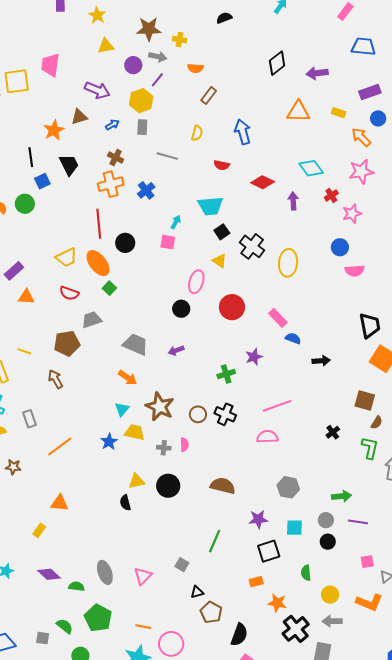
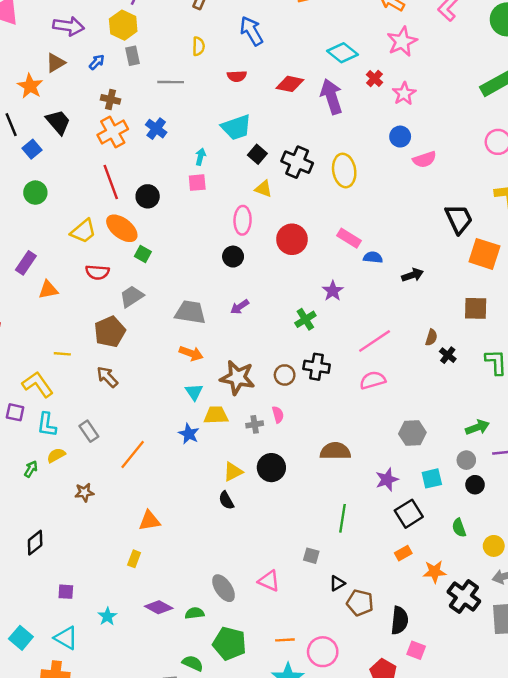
purple arrow: (293, 201) -> (331, 96), size x1.6
green circle: (25, 204) -> (35, 193), moved
brown semicircle: (377, 423) -> (431, 337), moved
pink triangle: (143, 576) -> (269, 581), turned -36

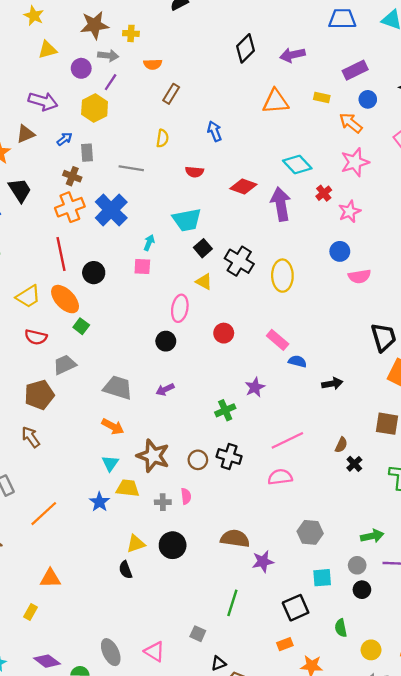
blue arrow: (251, 31) -> (215, 131), size x0.7
gray rectangle: (133, 56) -> (87, 153), moved
blue cross: (156, 129) -> (111, 210), size x1.6
red circle: (292, 239) -> (224, 333), size x0.7
purple star: (387, 480) -> (263, 561), moved

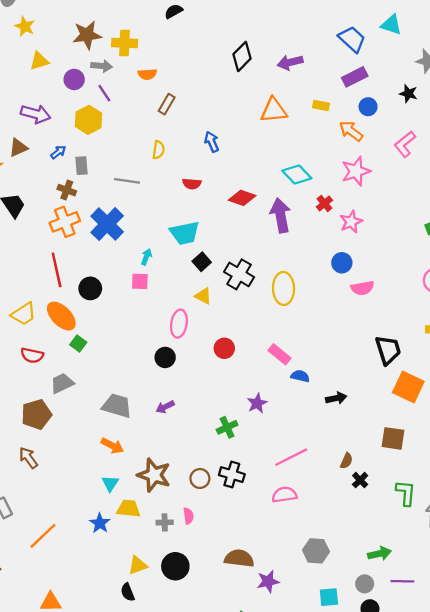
blue trapezoid: (342, 19) -> (352, 39), moved, turned 44
yellow cross: (131, 33) -> (125, 43), size x1.5
purple line: (111, 82) -> (104, 93), turned -66

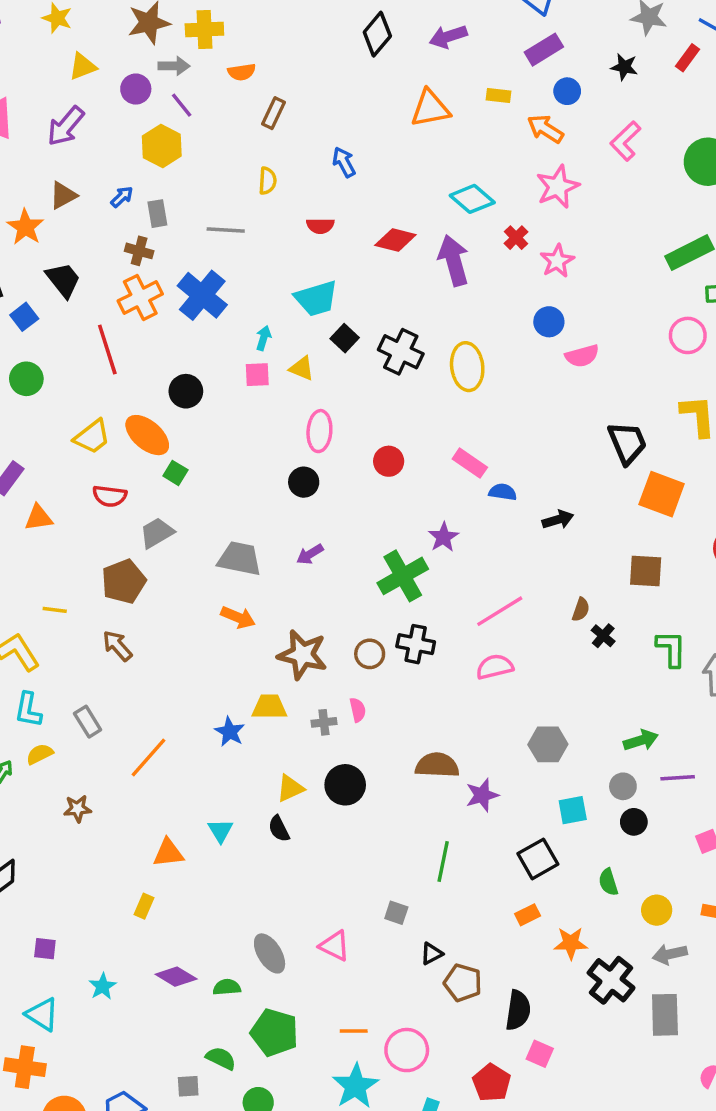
purple arrow: (36, 114) -> (66, 126), moved, turned 120
red line: (57, 270) -> (107, 350), moved
yellow triangle: (203, 296) -> (302, 368), moved
green cross: (227, 427) -> (403, 576), size x1.6
cyan triangle: (110, 483) -> (220, 831), moved

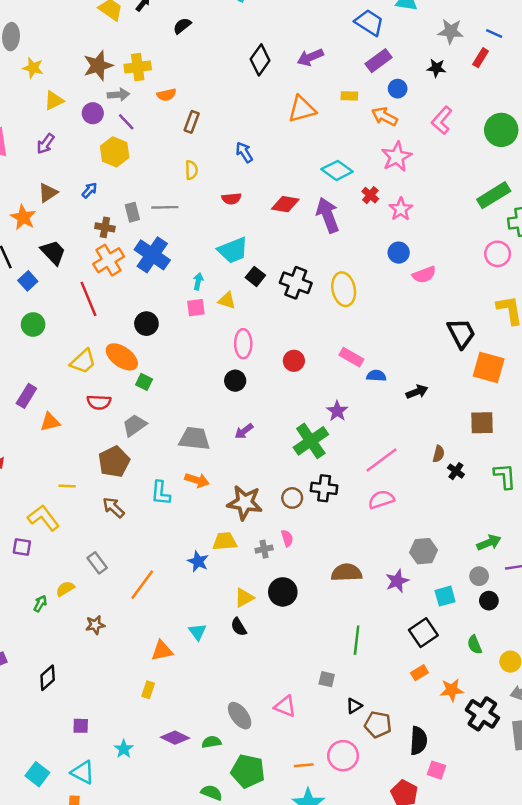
purple arrow: (66, 126) -> (46, 144), size x0.7
gray rectangle: (157, 214) -> (132, 212), moved
cyan L-shape: (28, 710) -> (161, 493), moved
purple star: (482, 795) -> (397, 581), moved
pink circle: (407, 1050) -> (343, 756), moved

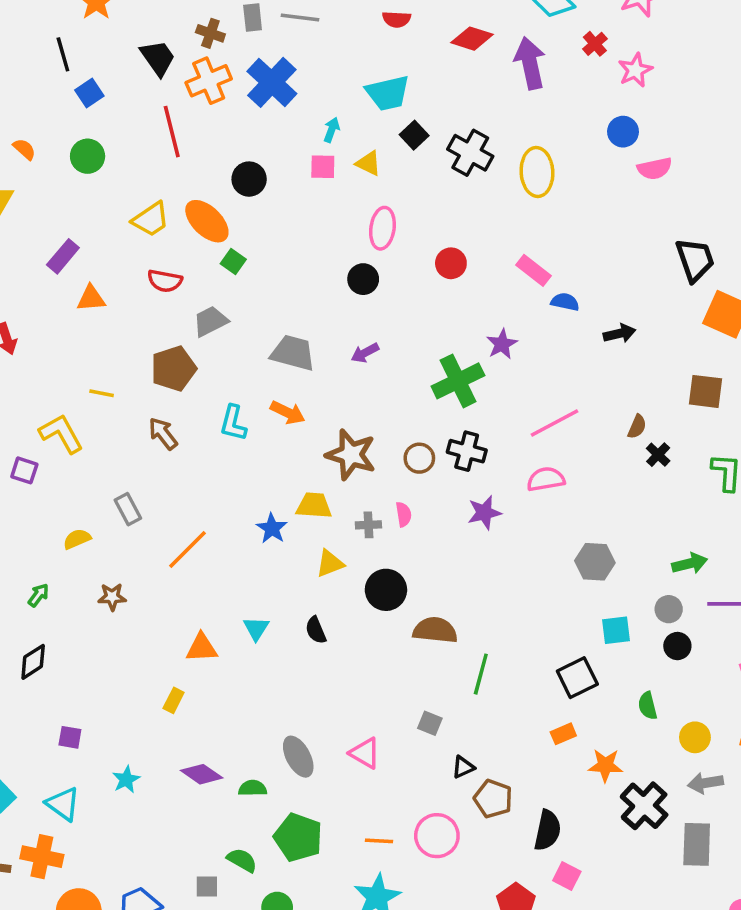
black trapezoid: (53, 252) -> (158, 58), moved
brown semicircle: (347, 573) -> (435, 630), moved
purple star: (397, 581) -> (484, 513), moved
yellow triangle: (244, 598) -> (330, 563), moved
green arrow: (40, 604) -> (38, 595), moved

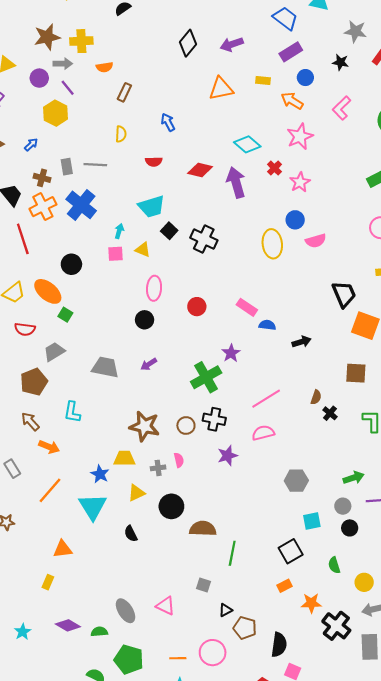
yellow ellipse: (537, 172) -> (272, 244), moved
orange arrow: (288, 413) -> (49, 447), moved
cyan triangle: (256, 628) -> (93, 507), moved, size x1.8

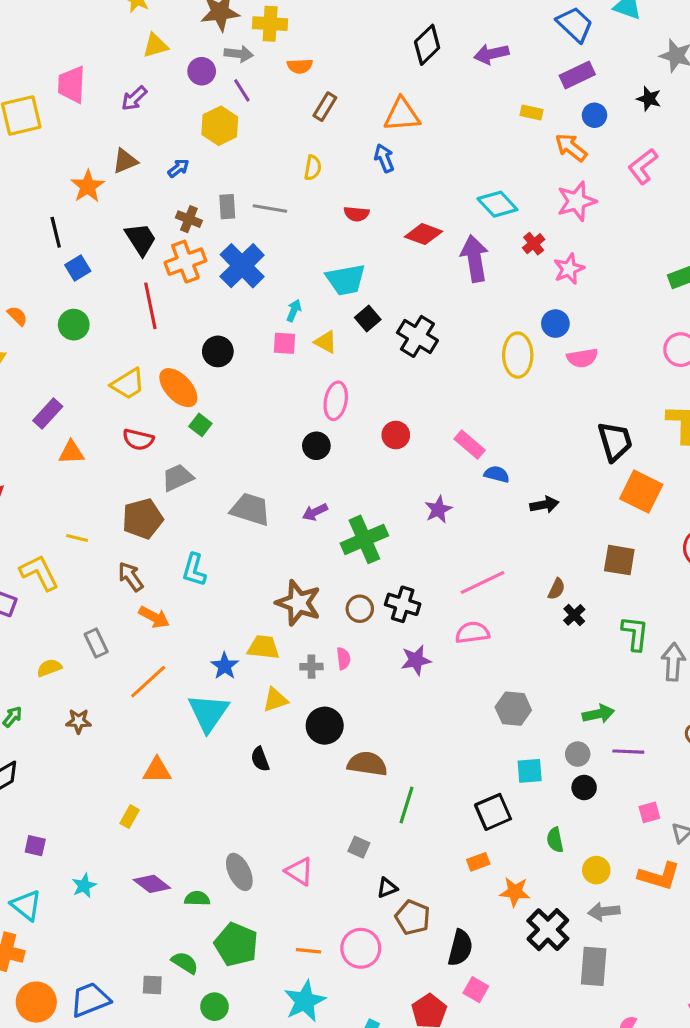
orange triangle: (221, 89) -> (402, 115), moved
green cross: (206, 377) -> (364, 539), moved

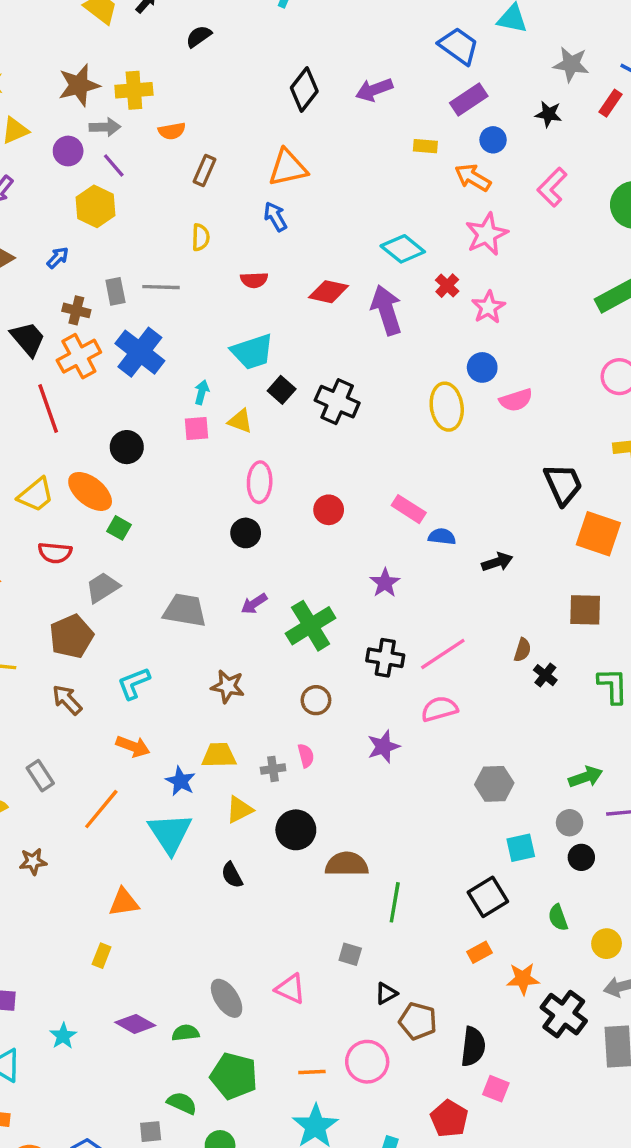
cyan L-shape: (194, 570) -> (134, 683), turned 60
brown star: (298, 603) -> (228, 686), moved, size x0.7
black cross: (403, 604) -> (385, 658), moved
orange arrow: (154, 617) -> (133, 746), moved

